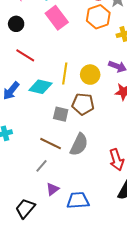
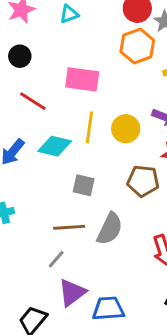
pink rectangle: (57, 18) -> (82, 79), moved, turned -45
brown pentagon: (83, 104) -> (143, 181), moved
brown line: (51, 144) -> (69, 227), turned -30
purple triangle: (53, 189) -> (72, 293), size x1.5

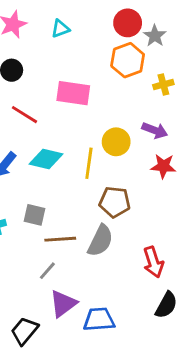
yellow line: (89, 127) -> (89, 163), moved
brown pentagon: (143, 181) -> (115, 202), moved
gray square: (84, 185) -> (34, 215), moved

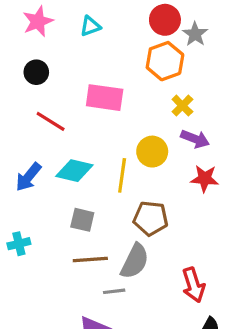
yellow cross: (163, 85) -> (182, 106), moved, turned -30
gray square: (34, 215) -> (82, 220), moved
gray line: (47, 271) -> (114, 291), moved, turned 42

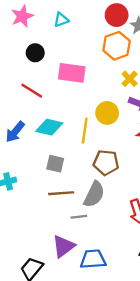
black circle: (36, 72) -> (35, 53), moved

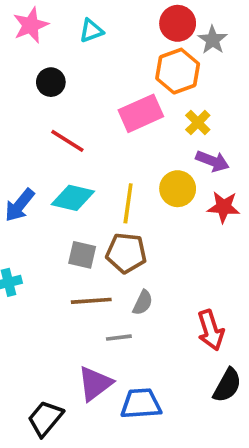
pink rectangle: (72, 73) -> (141, 113), moved, turned -32
red line: (32, 91) -> (67, 141), moved
yellow circle: (107, 113) -> (178, 189), moved
brown pentagon: (106, 163) -> (126, 253), moved
gray semicircle: (94, 194) -> (143, 303), size x0.6

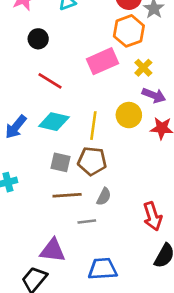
purple triangle: (95, 383) -> (53, 250), moved, turned 44

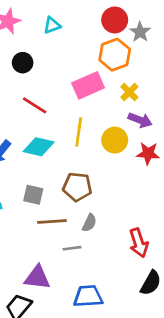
yellow line: (93, 126) -> (79, 132), moved
gray square: (60, 162) -> (33, 195), moved

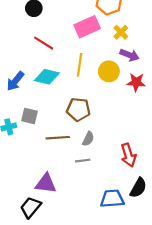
gray square: (33, 195) -> (29, 116), moved
gray line: (72, 248) -> (83, 161), moved
blue trapezoid: (88, 296) -> (112, 199), moved

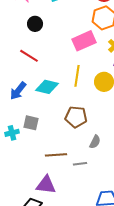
red line: (44, 43) -> (29, 56), moved
brown line: (58, 138) -> (56, 155), moved
gray semicircle: (88, 139) -> (95, 142), moved

